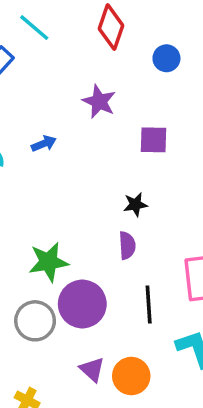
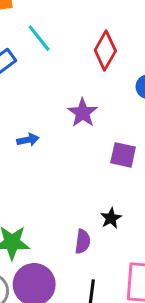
black star: (135, 205) -> (111, 218), moved, turned -30

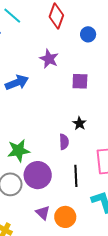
blue arrow: (28, 140) -> (17, 83), size x1.6

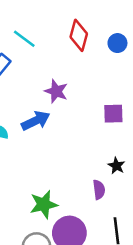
blue circle: (88, 34) -> (117, 43), moved
purple star: (49, 59) -> (56, 91), moved

